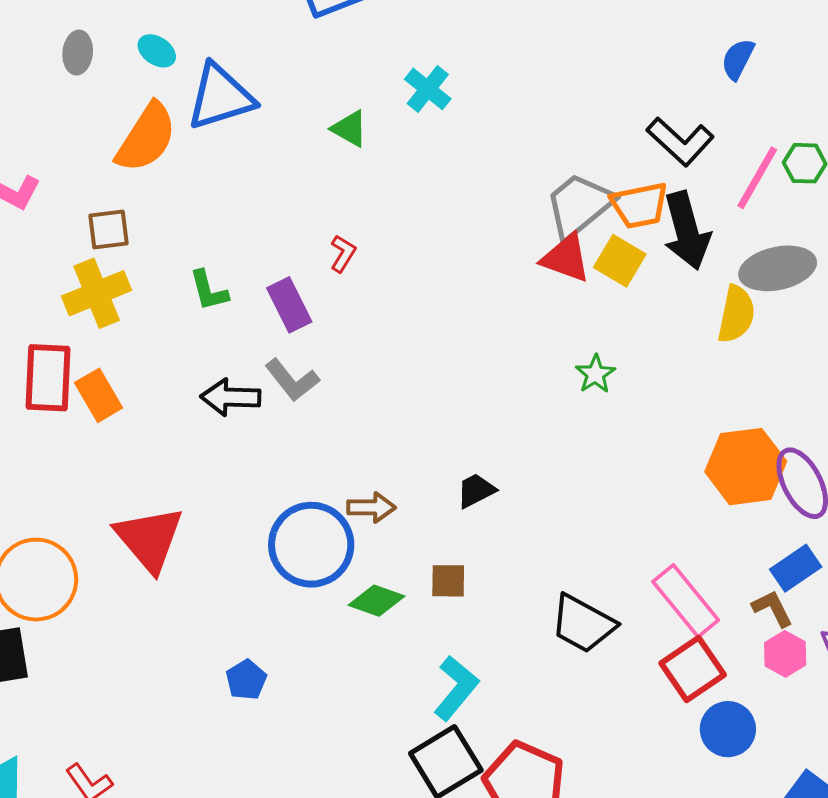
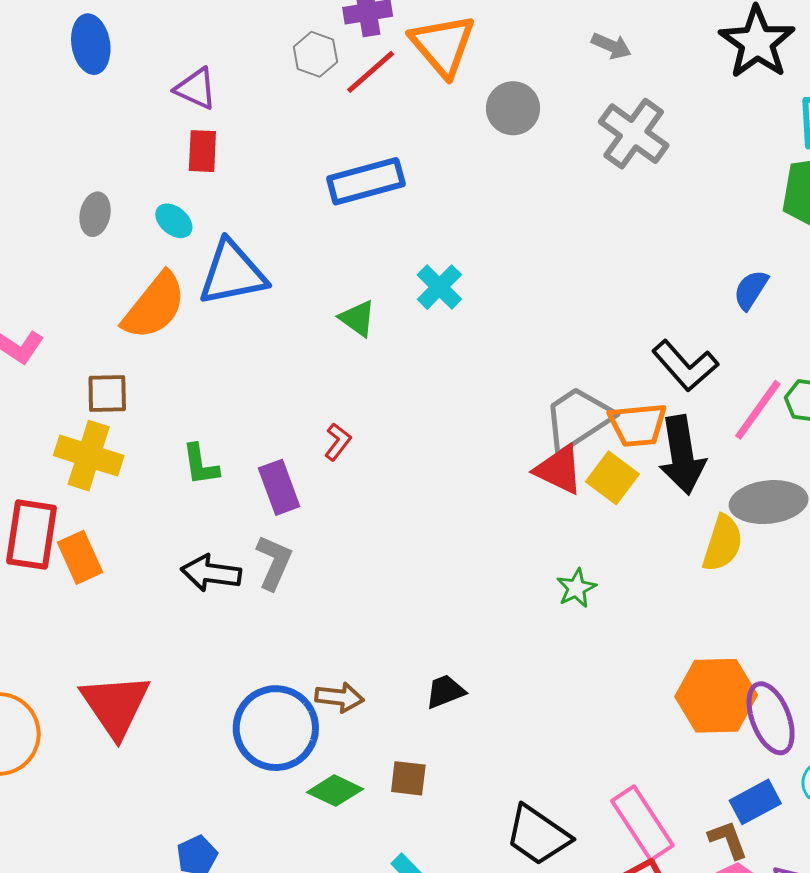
yellow cross: (97, 293) -> (89, 456), turned 34
gray L-shape: (292, 380) -> (274, 562), turned -124

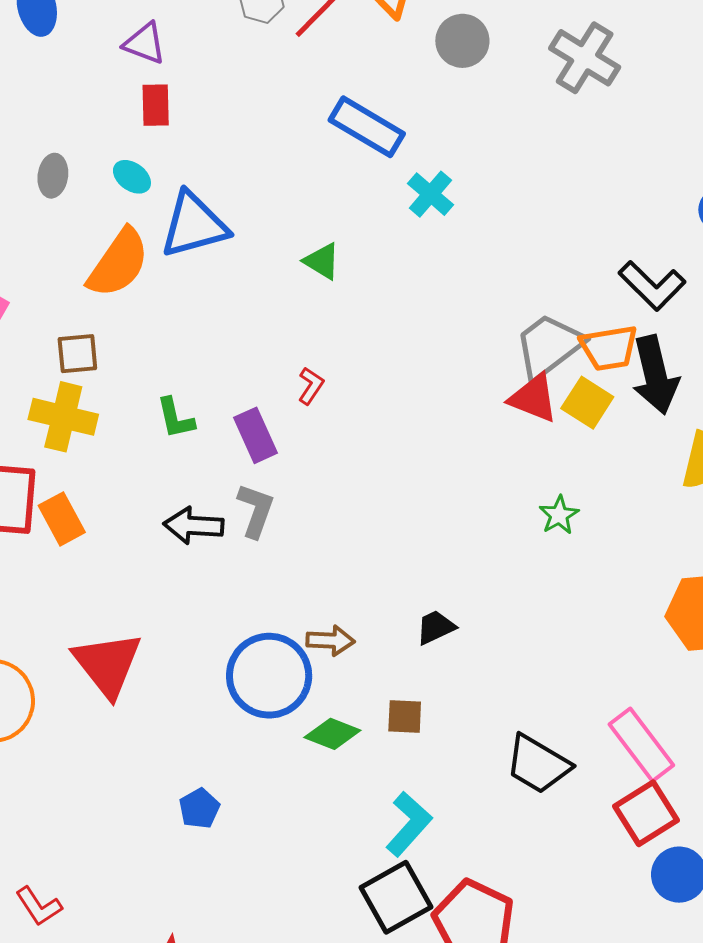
blue rectangle: (366, 181) -> (367, 127), moved, turned 50
cyan cross: (439, 287) -> (430, 194), moved

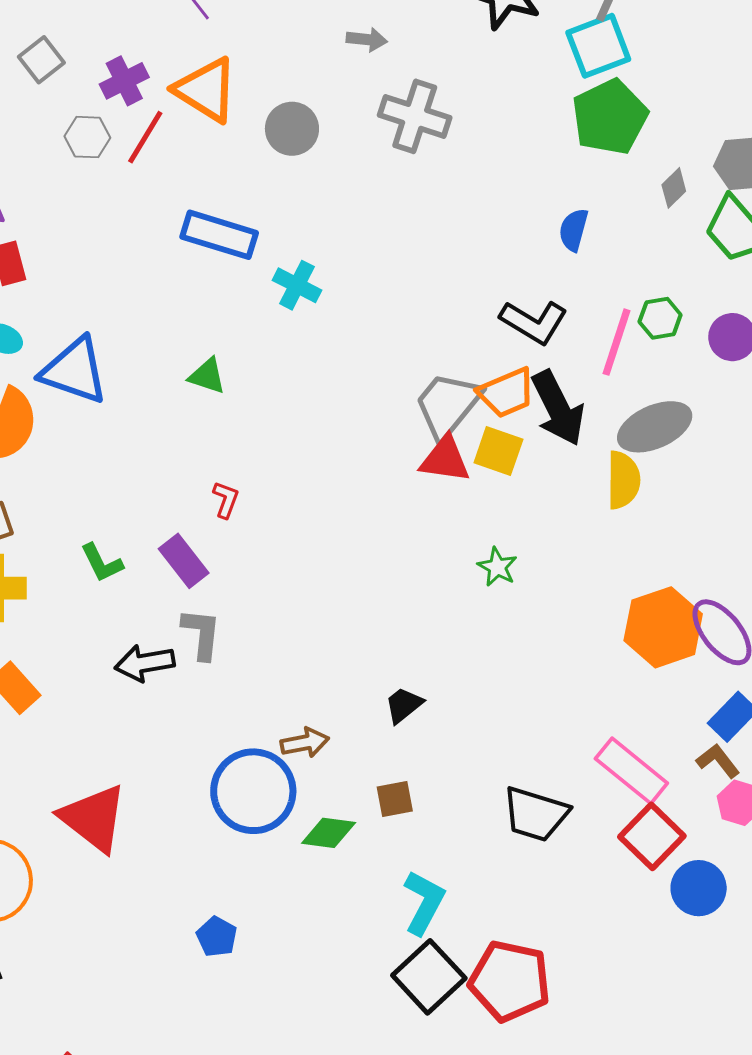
blue triangle: (194, 225) -> (74, 371), turned 48

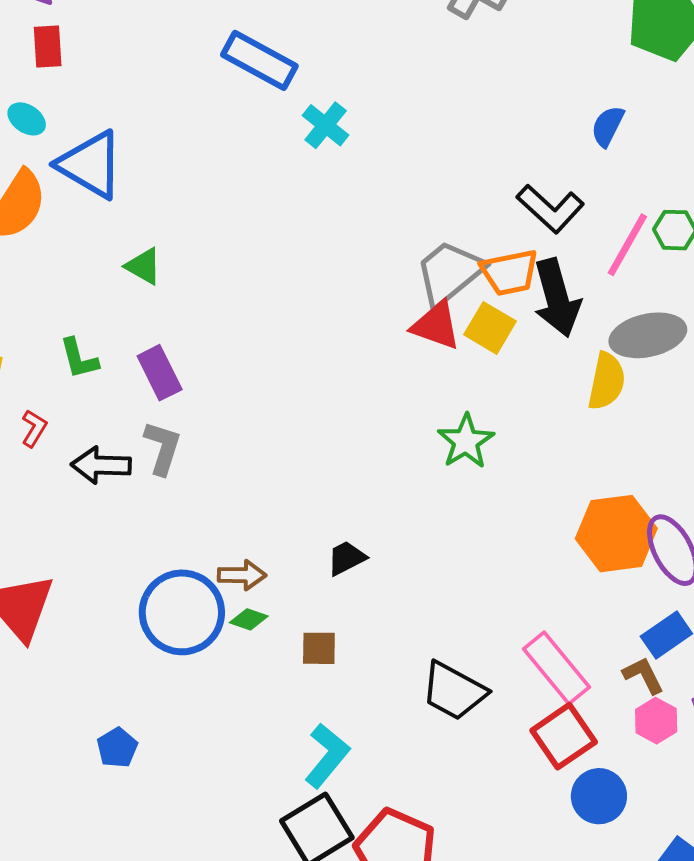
green triangle: (207, 376) -> (144, 266), moved
red L-shape: (226, 500) -> (34, 428), moved
green star: (497, 567) -> (466, 441), size x1.4
green diamond: (329, 833) -> (249, 619), moved, size x0.7

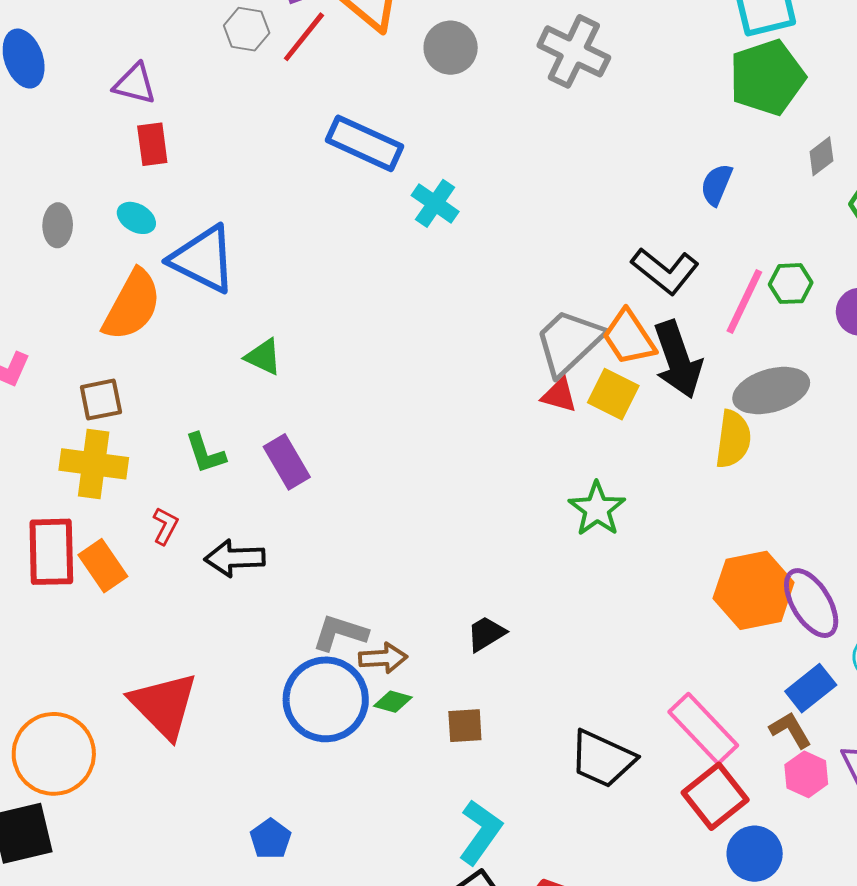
orange trapezoid: (510, 272) -> (629, 337), turned 72
red triangle: (436, 325) -> (559, 395), size x0.7
gray L-shape: (163, 448) -> (340, 633), moved, turned -86

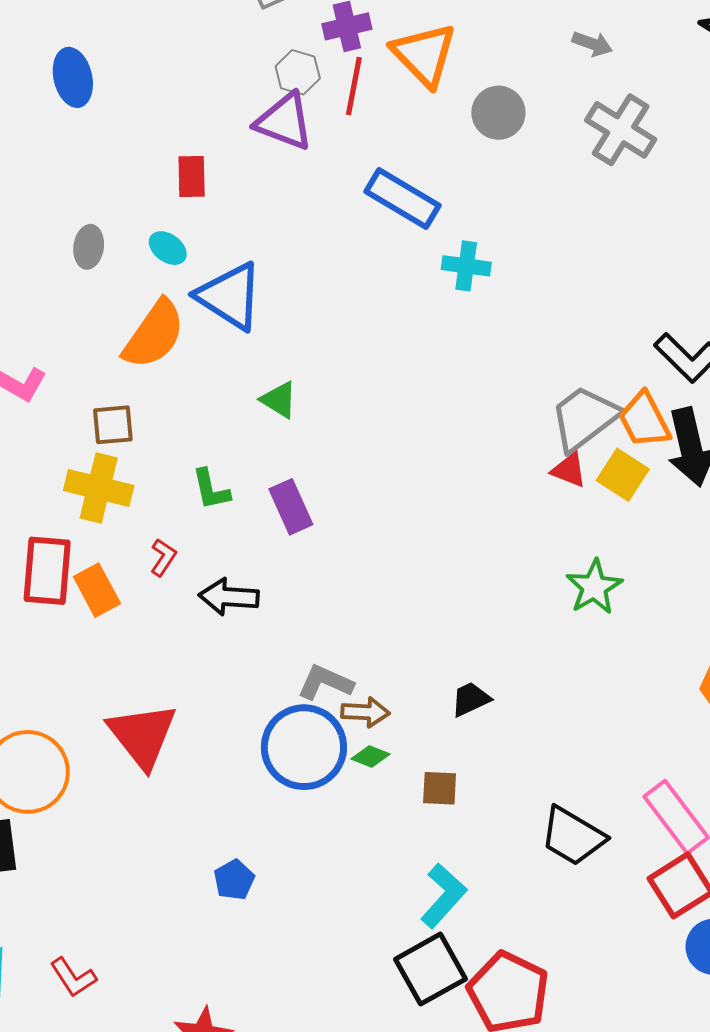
red line: (304, 37) -> (354, 86), turned -34
purple triangle: (135, 84) -> (284, 122), moved, size x1.4
cyan cross: (435, 203) -> (466, 266), turned -33

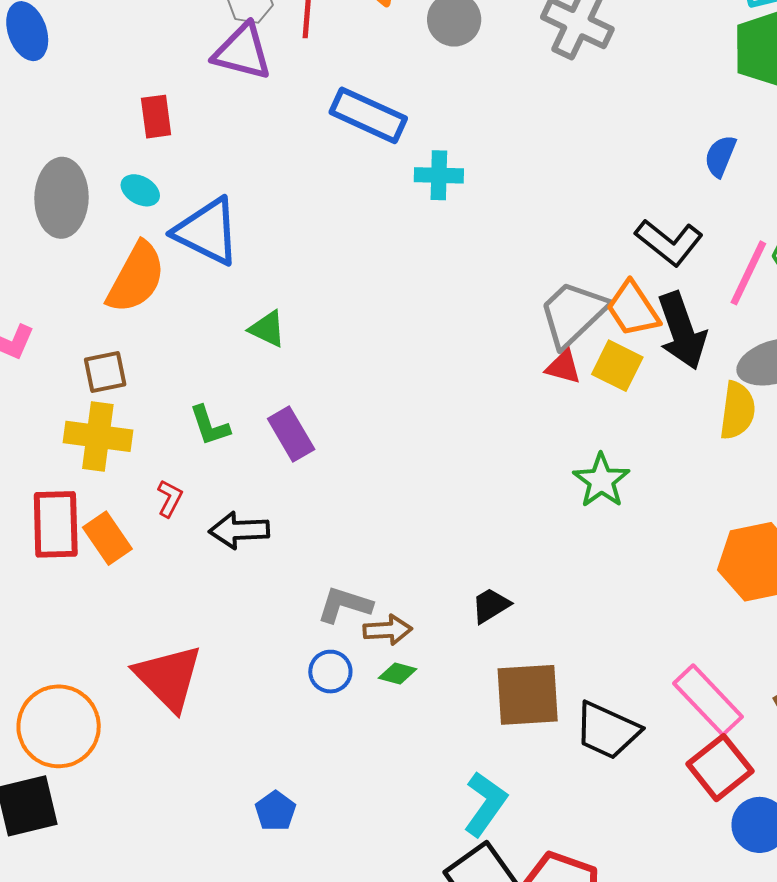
gray ellipse: (89, 247) -> (61, 198), size x1.8
blue circle: (304, 747) -> (330, 672), size x0.5
brown square: (440, 788) -> (528, 695), moved, size x1.8

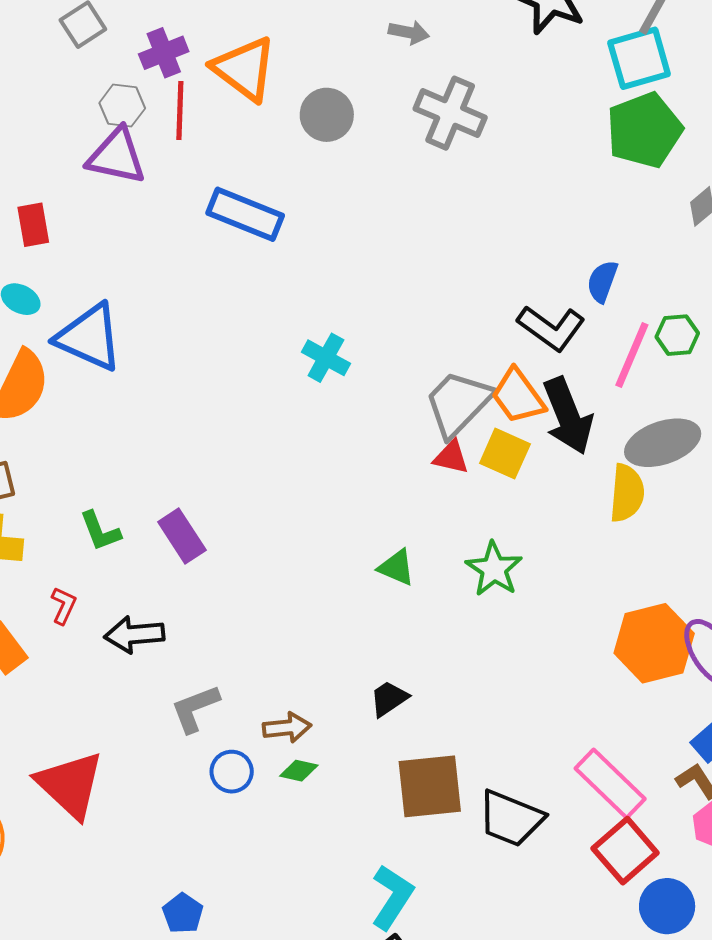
blue semicircle: (720, 156) -> (602, 281), moved
cyan cross: (439, 175) -> (326, 358), moved, turned 30
green triangle: (267, 329) -> (396, 567), moved
gray L-shape: (345, 605) -> (195, 709), moved, turned -36

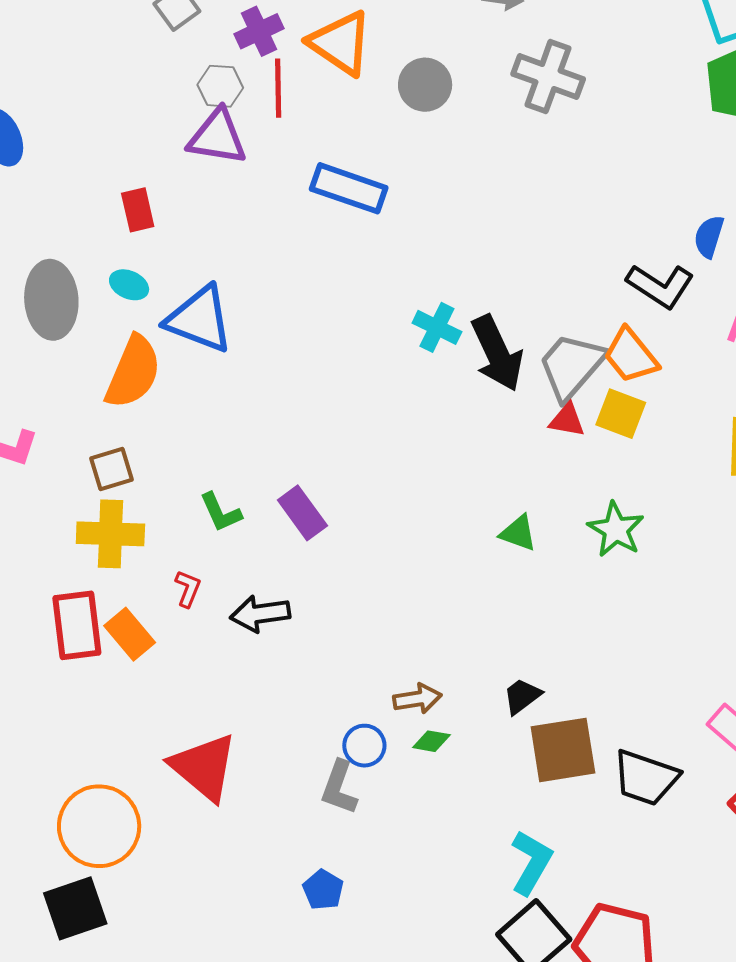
black arrow: (568, 416) -> (497, 353), moved
black trapezoid: (389, 699) -> (522, 696), moved
gray L-shape: (195, 709) -> (339, 787), moved, turned -46

